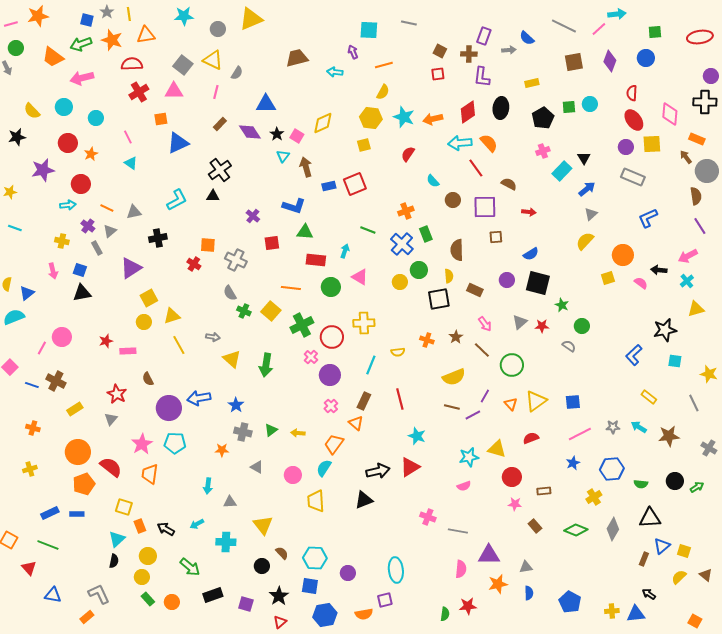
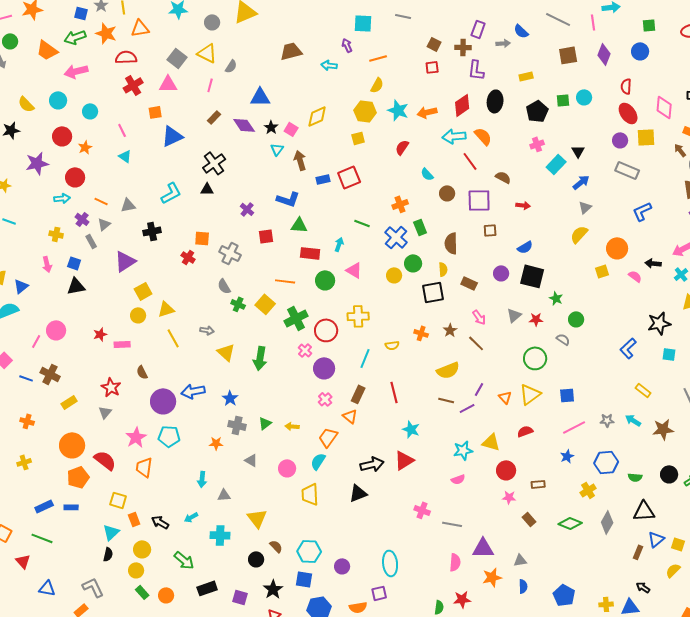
pink line: (599, 29) -> (593, 22), turned -56
green circle: (512, 365) -> (535, 358), moved

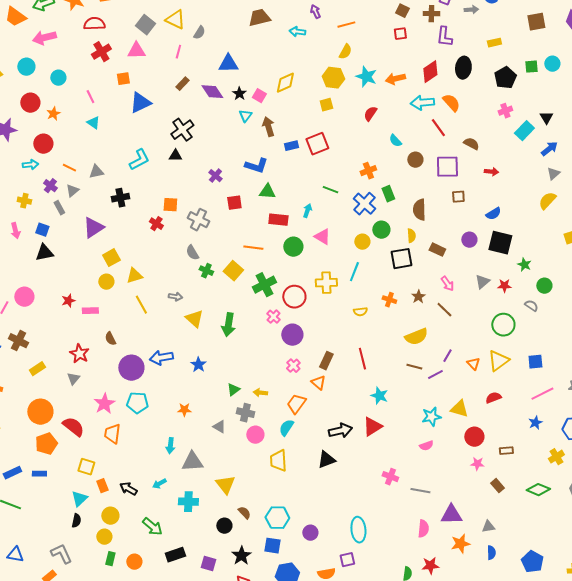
cyan line: (365, 358) -> (354, 272), moved
gray cross: (237, 425) -> (245, 413), moved
gray triangle: (224, 495) -> (192, 462), size x1.6
green rectangle: (142, 592) -> (110, 559), turned 56

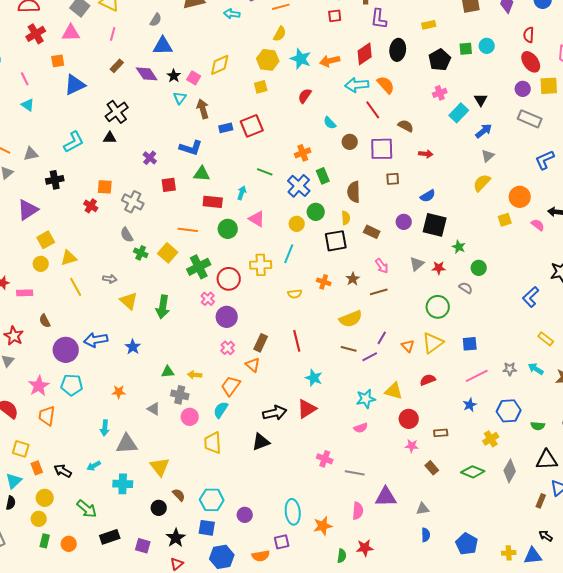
gray semicircle: (199, 33) -> (156, 20), moved
brown line: (444, 310) -> (379, 292), turned -60
green triangle: (233, 390) -> (168, 372), turned 32
orange star: (460, 544) -> (323, 526), moved

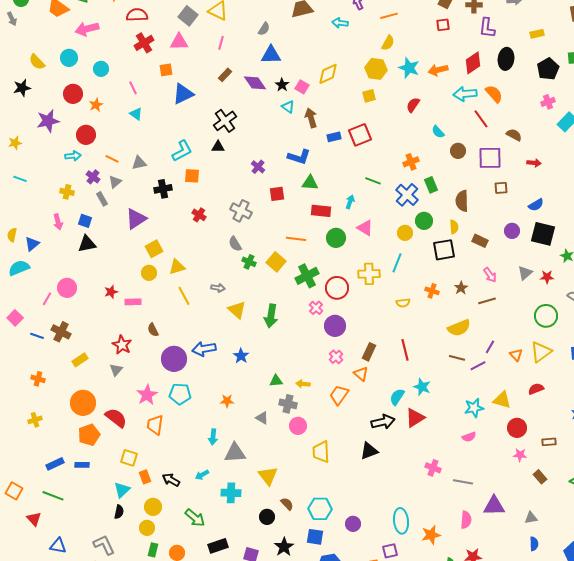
cyan triangle: (180, 98) -> (288, 107), turned -32
orange square: (105, 187) -> (192, 176), moved
cyan semicircle: (221, 410) -> (397, 397), moved

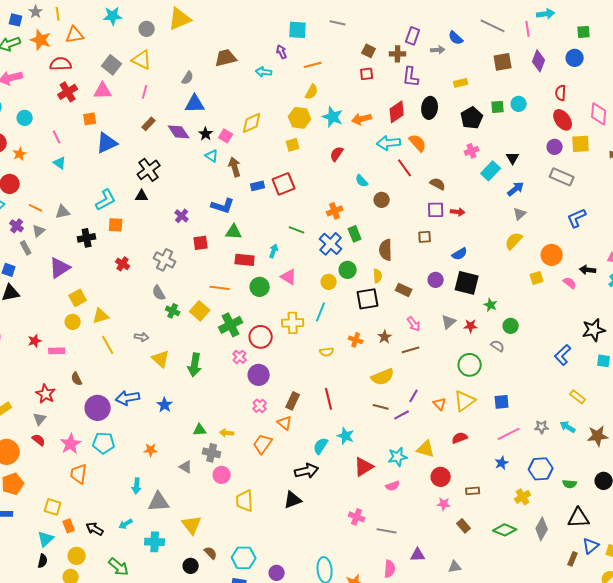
purple square: (490, 158) -> (436, 210), moved, size x0.7
red semicircle: (116, 418) -> (39, 440), moved, size x0.6
red triangle: (415, 418) -> (364, 467), moved
purple triangle: (494, 506) -> (418, 555), size x0.7

